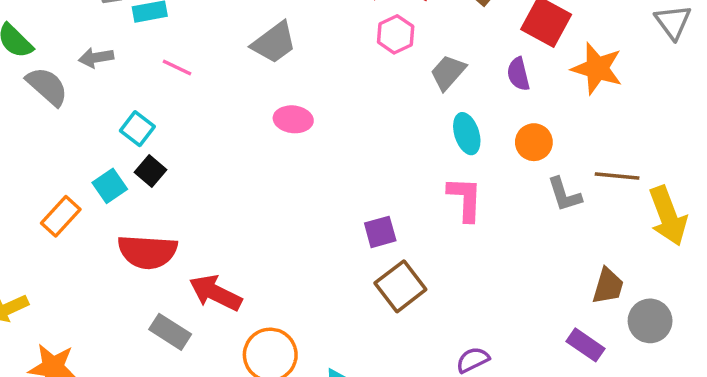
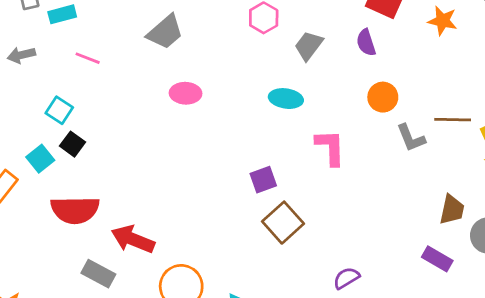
orange star: (597, 68) -> (443, 21), moved, size x0.7
cyan ellipse: (467, 134) -> (286, 99), moved, turned -60

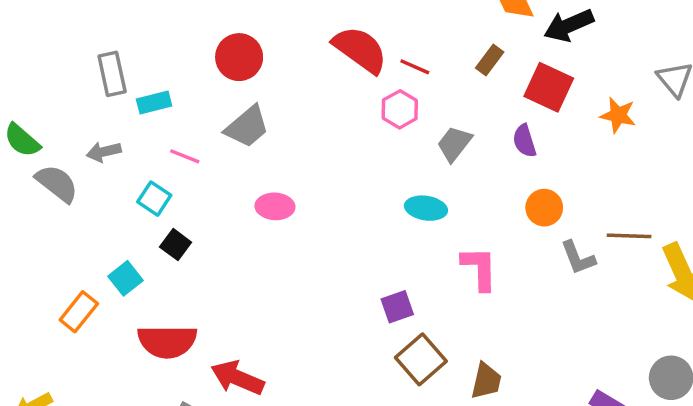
gray trapezoid: (165, 32) -> (247, 127), moved
pink ellipse: (186, 93) -> (275, 206), moved
cyan square: (59, 110) -> (154, 199), moved
black square: (73, 144) -> (176, 245), moved
brown trapezoid: (452, 210) -> (486, 381), moved

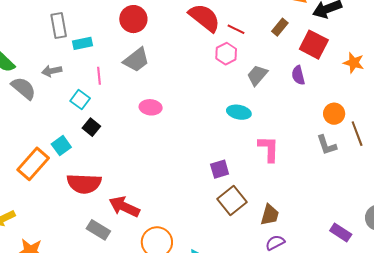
pink line: (185, 156) -> (99, 76), turned 60
orange circle: (544, 208) -> (334, 114), moved
brown line: (629, 236) -> (357, 134), turned 65
orange rectangle: (79, 312) -> (33, 164), size x1.4

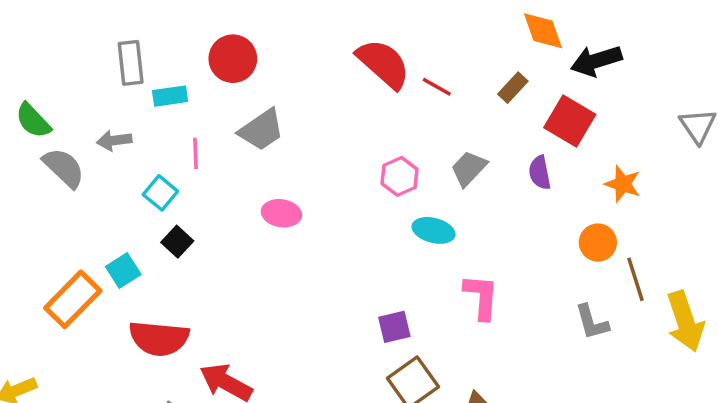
red circle: (133, 19) -> (233, 59), moved
pink hexagon: (226, 54) -> (399, 176), moved
orange star: (354, 63) -> (623, 184), moved
gray L-shape: (327, 145) -> (592, 322), moved

